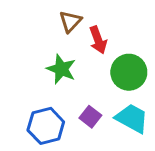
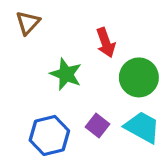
brown triangle: (70, 22) -> (28, 23), moved

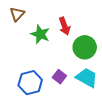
green star: (66, 74) -> (40, 34), moved

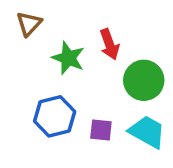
purple square: (59, 77) -> (101, 130), turned -32
blue hexagon: (30, 83) -> (55, 116), moved

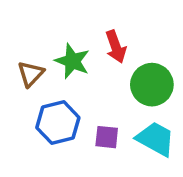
brown triangle: (29, 24) -> (31, 74), moved

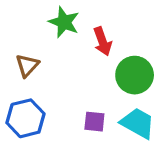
green star: (72, 61) -> (64, 22), moved
blue hexagon: (58, 123) -> (26, 118), moved

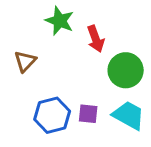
blue hexagon: (26, 118) -> (52, 115), moved

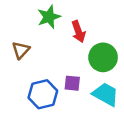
green star: (60, 21) -> (49, 17), turned 30
purple square: (88, 114) -> (72, 83), moved

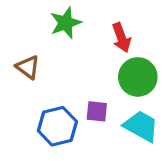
red arrow: (78, 32) -> (121, 38), moved
brown triangle: (21, 50) -> (28, 67), turned -36

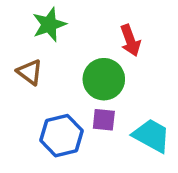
green star: (66, 23) -> (49, 25), moved
green circle: (138, 77) -> (104, 79), moved

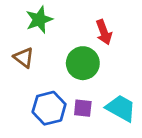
purple square: (104, 120) -> (83, 108), moved

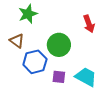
red arrow: (104, 32) -> (89, 24), moved
blue hexagon: (49, 108) -> (35, 62), moved

